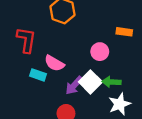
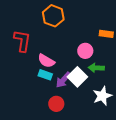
cyan rectangle: (38, 75) -> (45, 75), moved
green arrow: (111, 82) -> (96, 68), moved

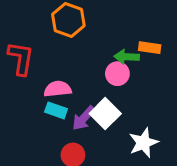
pink semicircle: (46, 61) -> (58, 89), turned 144
green arrow: (96, 68) -> (127, 57), moved

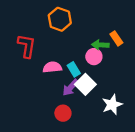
orange rectangle: (150, 48) -> (116, 38), turned 48
cyan rectangle: (56, 110) -> (74, 69), moved, turned 40

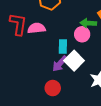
pink semicircle: (52, 67) -> (36, 28), moved
cyan rectangle: (74, 69) -> (63, 46), turned 32

